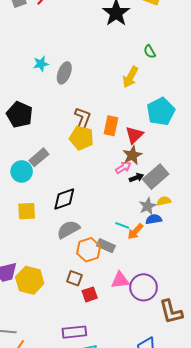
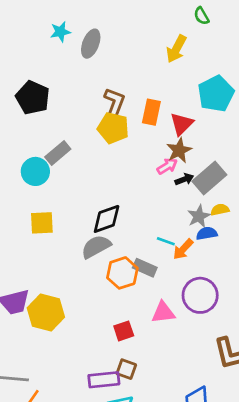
black diamond: (64, 199) -> (107, 219), moved
brown square: (74, 278) -> (126, 369), moved
purple circle: (144, 287) -> (200, 295), moved

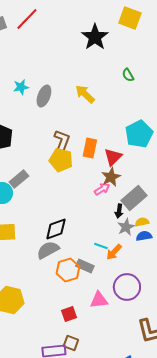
yellow arrow: (176, 49) -> (85, 94), moved, turned 105
black arrow: (184, 179) -> (119, 211), moved, turned 120
blue semicircle: (207, 233) -> (144, 236), moved

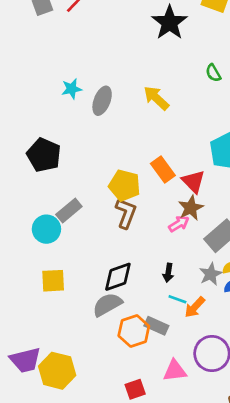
brown L-shape: (62, 141) -> (126, 213), moved
orange rectangle: (90, 148) -> (163, 170), turned -48
red triangle: (113, 157) -> (193, 181), turned -30
black arrow: (119, 211) -> (168, 273), moved

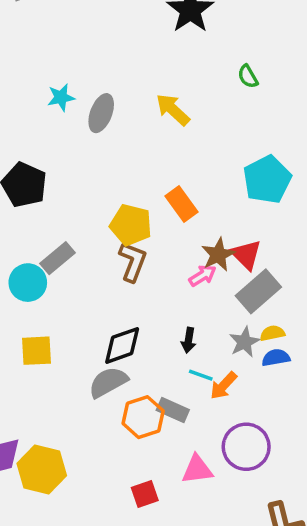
red triangle: (193, 181) -> (246, 255), moved

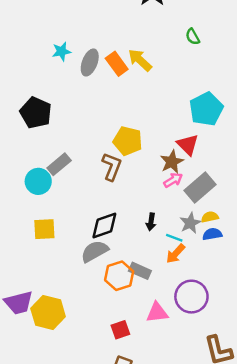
orange rectangle: (182, 204) -> (117, 64), moved
yellow pentagon: (131, 225) -> (128, 141), moved
red triangle: (246, 255) -> (188, 145), moved
pink arrow: (202, 276) -> (173, 180), moved
cyan line: (201, 375) -> (174, 238), moved

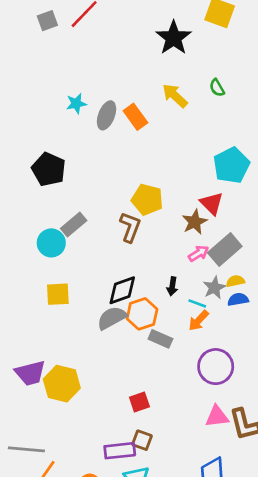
yellow arrow: (140, 60) -> (175, 96), moved
pink arrow: (173, 180) -> (199, 253), moved
orange hexagon: (119, 276) -> (142, 314), moved
pink triangle: (157, 313) -> (217, 416), moved

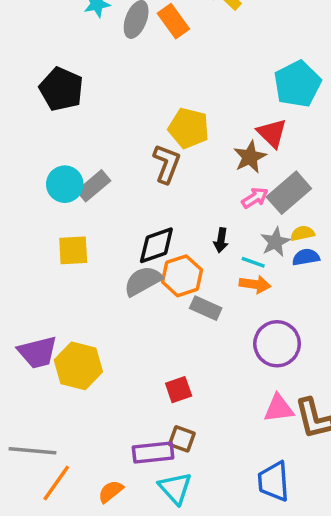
gray rectangle: (74, 225) -> (94, 186), moved
orange arrow: (199, 321) -> (255, 284), turned -125

